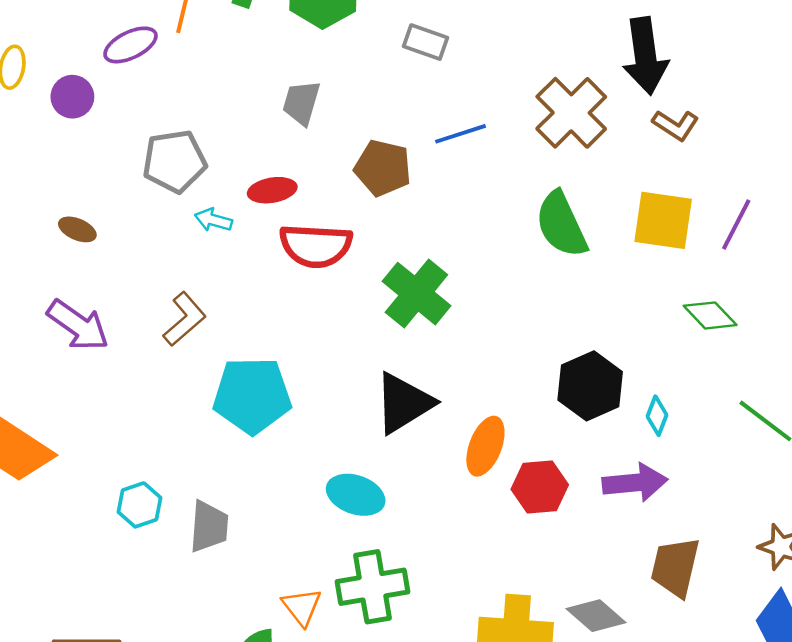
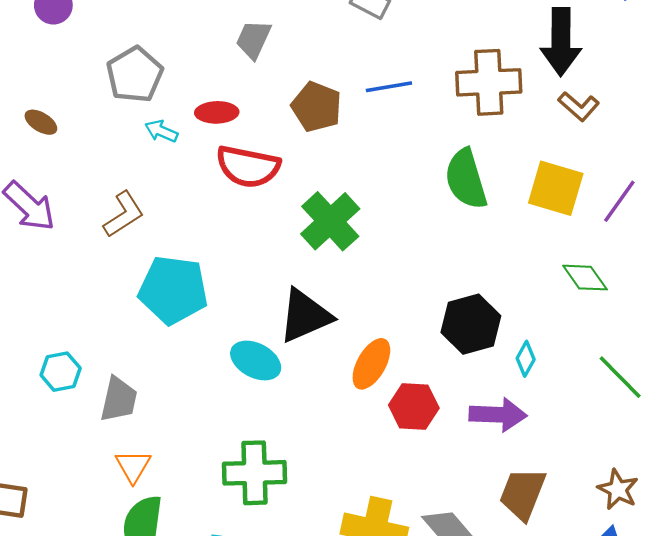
brown cross: (571, 113) -> (489, 82), turned 34
gray pentagon: (174, 161) -> (135, 75), turned -30
cyan ellipse: (356, 495) -> (256, 360), moved
orange triangle: (302, 607) -> (133, 466), moved

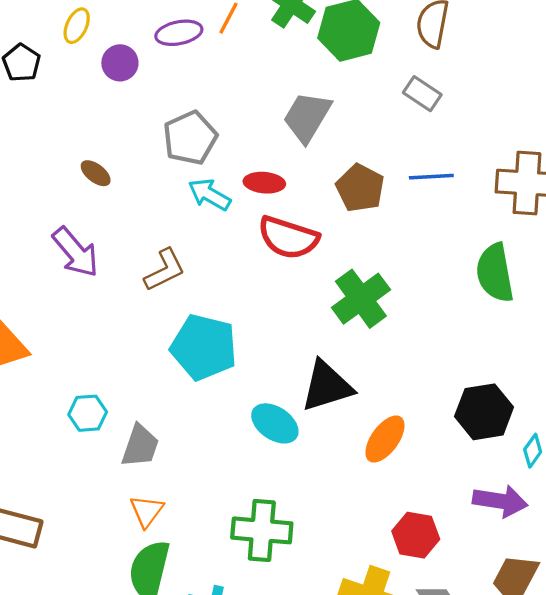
gray trapezoid: (253, 39) -> (307, 117), size x1.4
cyan arrow: (161, 131) -> (209, 195), size x1.4
red hexagon: (414, 407) -> (416, 535), moved

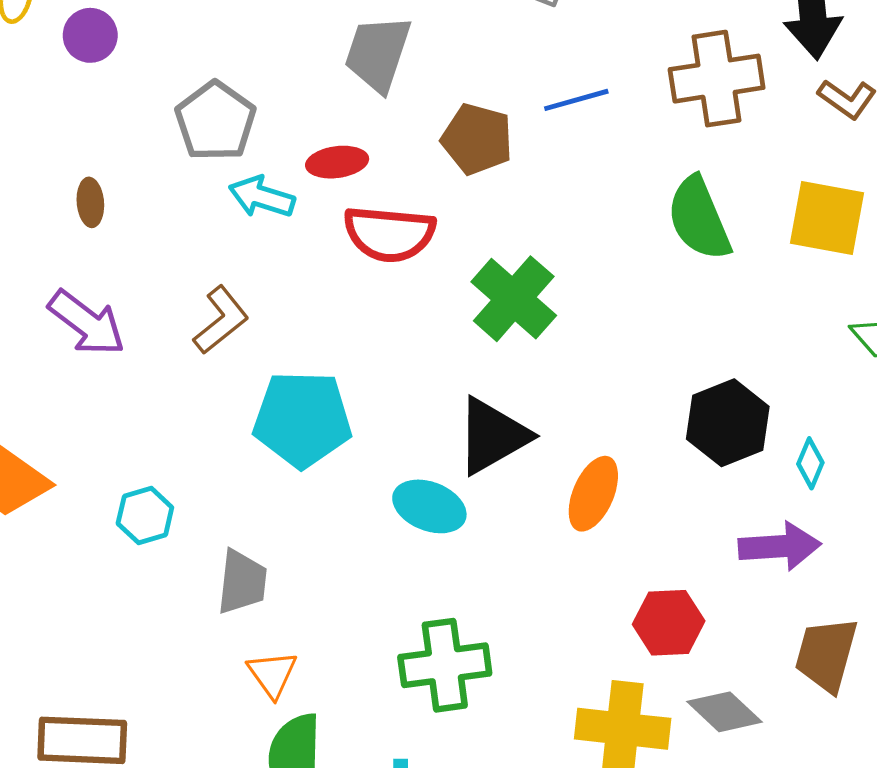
brown ellipse: (96, 173) -> (90, 202), turned 60
cyan hexagon: (88, 413) -> (145, 516), moved

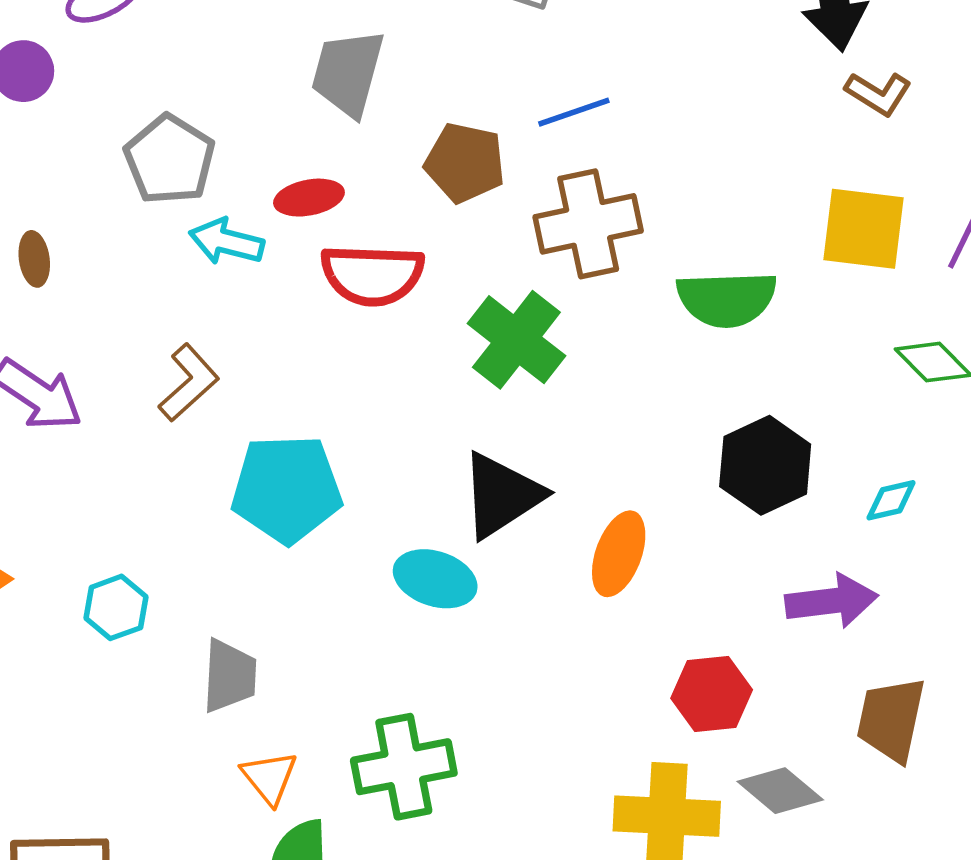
brown cross: (717, 79) -> (588, 224), moved
green semicircle: (699, 219) -> (727, 299), moved, turned -66
cyan diamond: (810, 463) -> (891, 500), moved, turned 57
green cross: (445, 665) -> (404, 767), moved

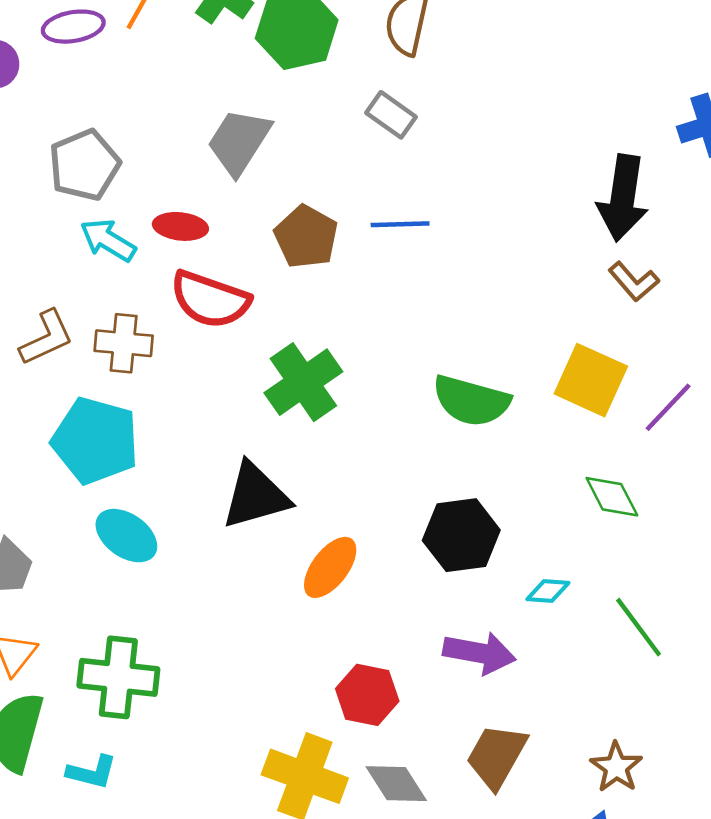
brown cross: (588, 224) -> (124, 343), moved, size x0.7
cyan ellipse: (435, 579) -> (126, 536), moved

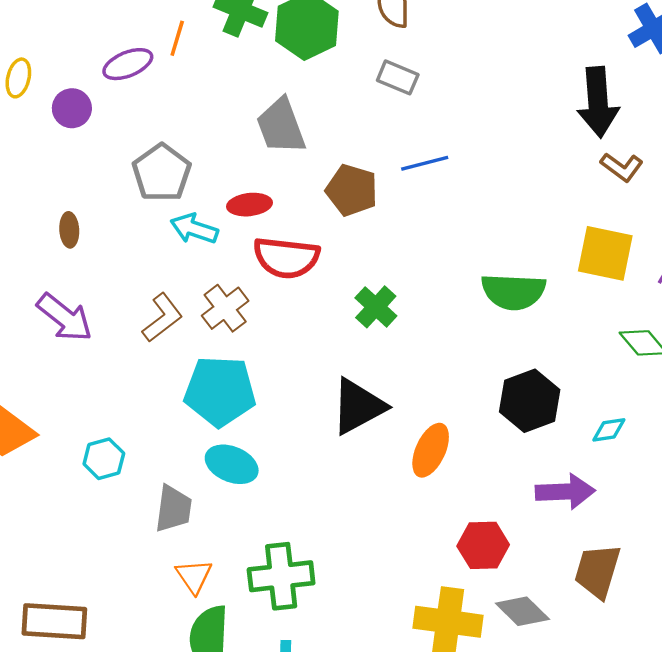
gray trapezoid: (239, 142) -> (281, 126), turned -40
brown cross: (124, 343) -> (225, 308), turned -30
green cross: (303, 382) -> (376, 307), size x0.7
cyan ellipse: (126, 536) -> (232, 464), moved

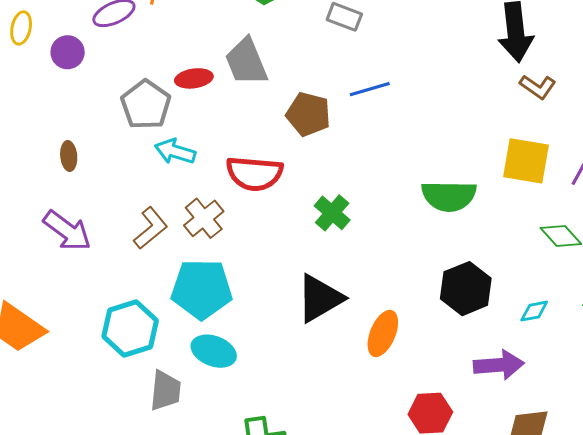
red ellipse: (249, 205) -> (194, 78), moved
cyan hexagon: (104, 459) -> (130, 329), moved, size x1.6

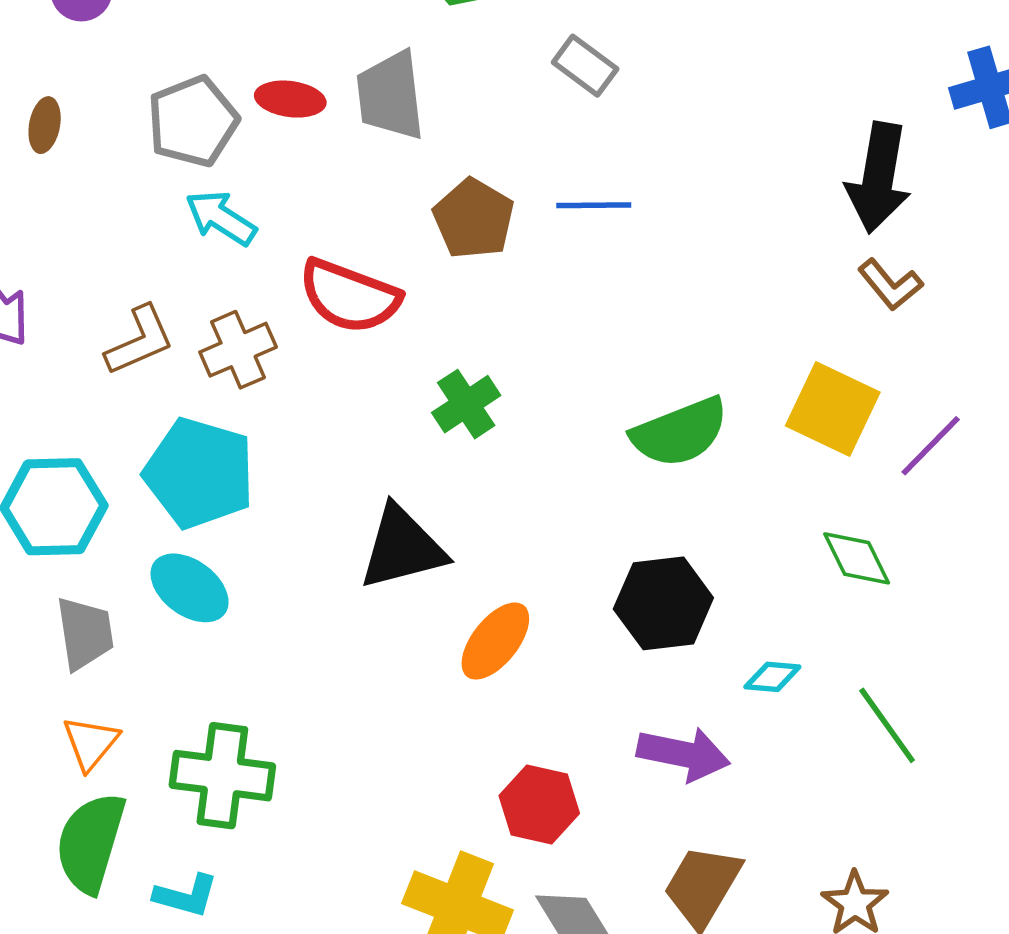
brown ellipse: (69, 156) -> (45, 125), moved
green semicircle: (449, 196) -> (680, 432), turned -38
gray trapezoid: (165, 391) -> (85, 633), turned -30

